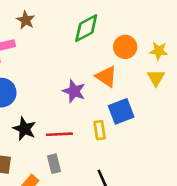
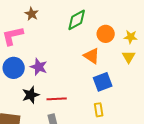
purple star: (74, 91) -> (39, 67), moved
black star: (24, 129) -> (31, 95), turned 30
yellow rectangle: (100, 130) -> (99, 110), moved

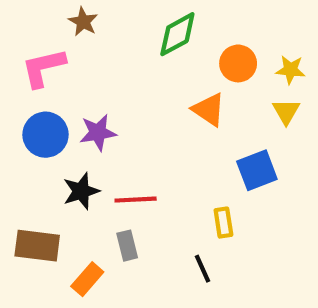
purple star: (39, 67) -> (98, 133), turned -30
blue square: (103, 82) -> (257, 170), moved

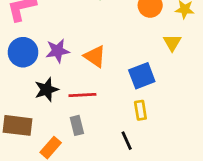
orange triangle: (209, 110) -> (95, 56), moved
yellow triangle: (286, 112) -> (172, 43), moved
blue square: (257, 170) -> (142, 76), moved

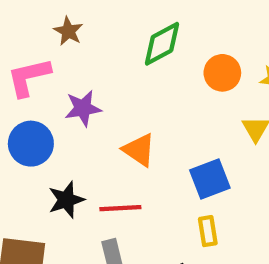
purple star: (58, 51) -> (83, 108), moved

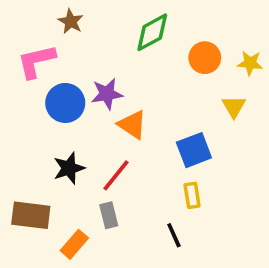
purple star: (83, 108) -> (107, 94), moved
blue circle: (31, 144) -> (65, 103), moved
red line: (120, 208) -> (116, 175), turned -48

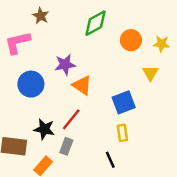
blue circle: (65, 103) -> (31, 84), moved
black star: (69, 168) -> (44, 129), moved, turned 30
gray rectangle: (109, 215) -> (66, 146), turned 35

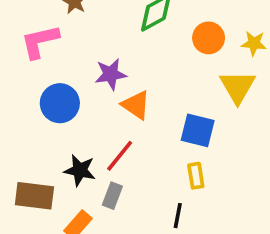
yellow triangle: (150, 73) -> (238, 87), size x1.5
blue square: (124, 102) -> (198, 130), turned 35
black line: (110, 160) -> (178, 216), turned 35

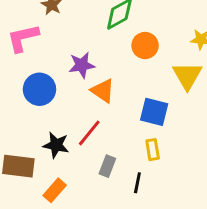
orange circle: (209, 38) -> (145, 46), moved
gray rectangle: (112, 196) -> (107, 166), moved

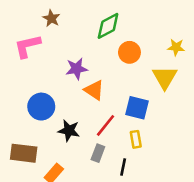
blue circle: (39, 89) -> (41, 107), moved
red line: (89, 133) -> (106, 125), moved
black star: (56, 145) -> (69, 130), moved

